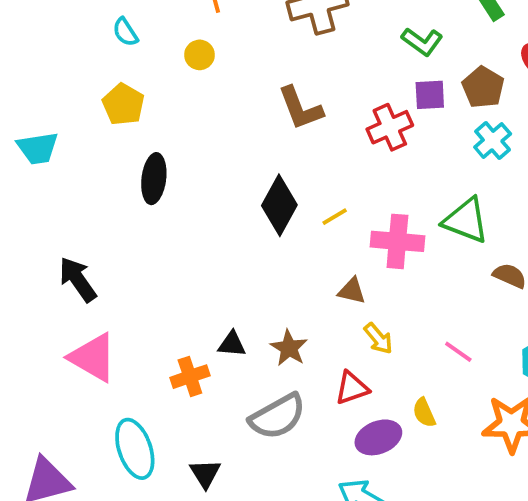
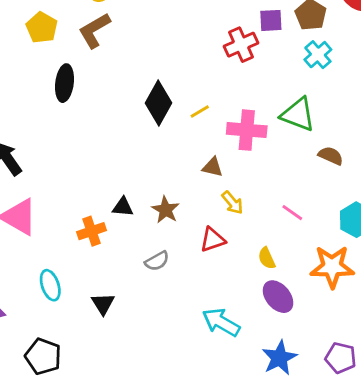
brown L-shape: (300, 108) -> (94, 30), moved, turned 81
gray semicircle: (278, 416) -> (157, 261), size x0.6
purple ellipse: (378, 437) -> (278, 297), moved, turned 72
cyan ellipse: (135, 449) -> (50, 285), size x0.7

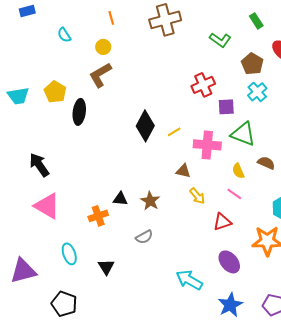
purple square: (271, 20) -> (226, 107), moved
yellow pentagon: (42, 28) -> (55, 92), moved
pink line: (292, 213) -> (234, 194), moved
red triangle: (213, 240) -> (222, 222), moved
yellow semicircle: (267, 258) -> (238, 171), moved

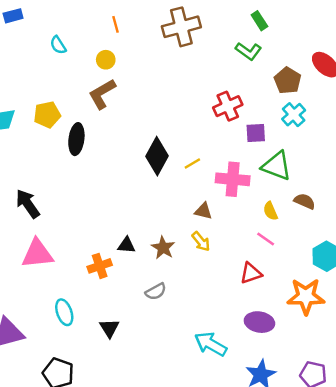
green rectangle: (256, 21) -> (259, 21), moved
yellow pentagon: (55, 92) -> (47, 115), turned 30
yellow arrow: (197, 196) -> (201, 242), moved
pink triangle: (47, 206) -> (37, 254), turned -36
purple ellipse: (229, 262) -> (259, 322), turned -40

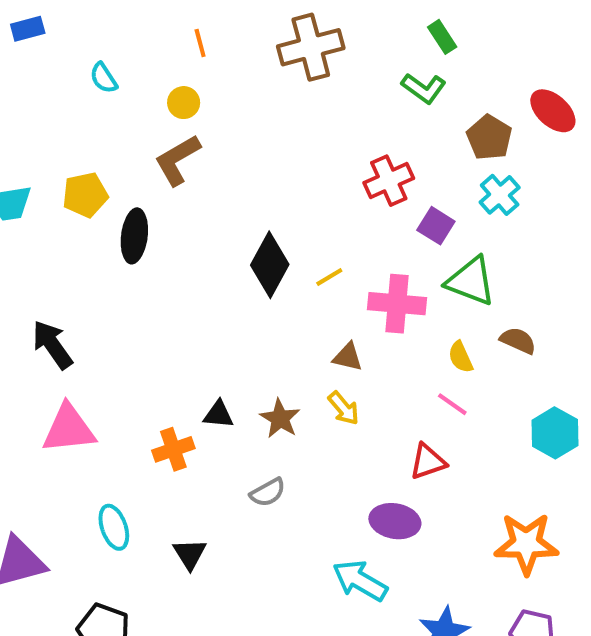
purple square: (256, 133) -> (436, 226), turned 35
orange star: (306, 296) -> (526, 544), moved
purple ellipse: (259, 322) -> (395, 521), moved

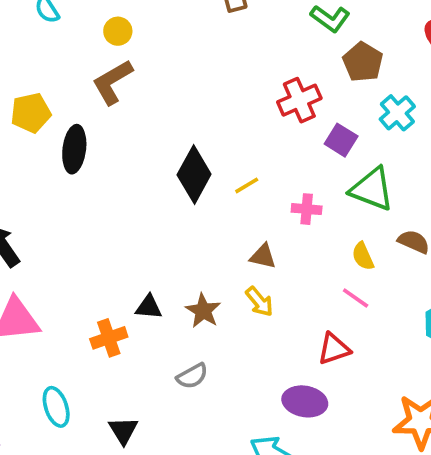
brown pentagon: (489, 137) -> (363, 62), moved
pink cross: (397, 304) -> (307, 209), size x0.6

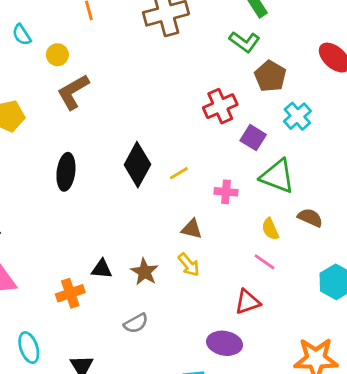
yellow circle: (118, 31) -> (57, 55), moved
black ellipse: (74, 149) -> (66, 172), moved

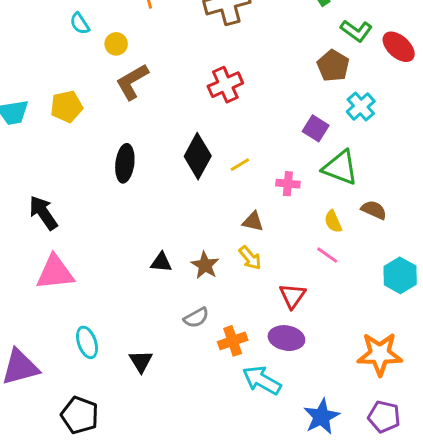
green L-shape: (245, 42) -> (356, 31), moved
red cross: (220, 106) -> (225, 85), moved
orange cross: (70, 293) -> (233, 341), moved
red triangle: (247, 302) -> (292, 296), moved, turned -36

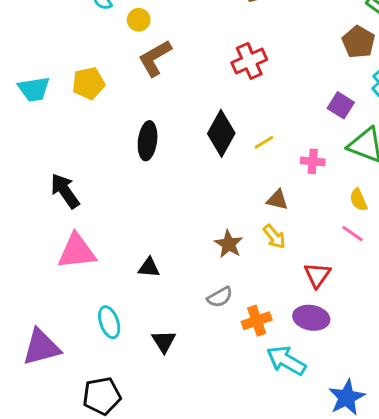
black triangle: (161, 262) -> (149, 268), moved
black pentagon: (80, 415) -> (102, 396), turned -30

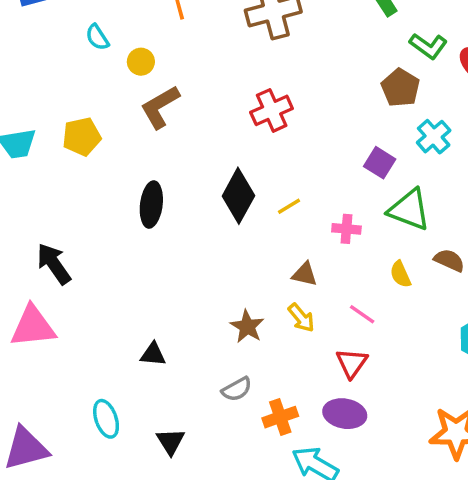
pink line: (353, 234) -> (362, 314), moved
pink triangle: (77, 251) -> (33, 326), moved

